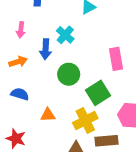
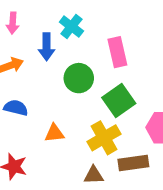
pink rectangle: (116, 59) -> (117, 52), moved

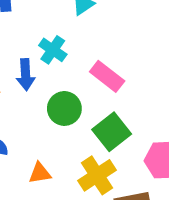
pink rectangle: (117, 52) -> (107, 76), turned -36

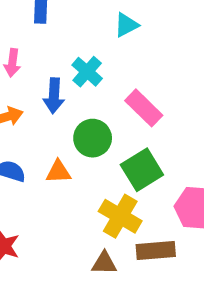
orange triangle: (40, 173) -> (58, 172), moved
yellow cross: (97, 175) -> (120, 216), turned -33

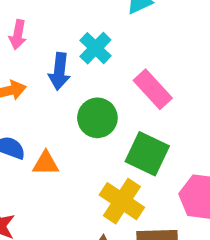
green square: (142, 170) -> (147, 154), turned -36
orange triangle: (58, 172) -> (46, 163), moved

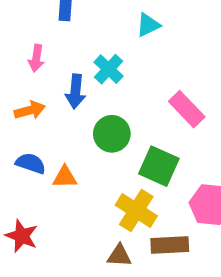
pink rectangle: (153, 89) -> (187, 109), moved

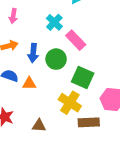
blue arrow: (76, 91) -> (33, 53), moved
pink rectangle: (187, 109) -> (76, 40), moved
brown triangle: (119, 256) -> (39, 126), moved

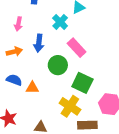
cyan cross: (54, 22) -> (60, 22), moved
blue arrow: (33, 53) -> (39, 43), moved

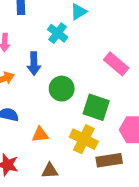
pink rectangle: (77, 48) -> (116, 64), moved
orange triangle: (32, 88) -> (40, 134), moved

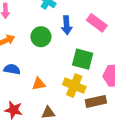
blue arrow: (34, 64) -> (67, 25), moved
green circle: (62, 89) -> (41, 37), moved

